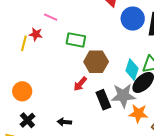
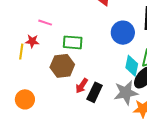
blue circle: (133, 19) -> (123, 33), moved
brown hexagon: (96, 62) -> (62, 66), moved
black rectangle: (103, 100) -> (95, 92), moved, turned 54

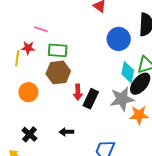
green rectangle: (73, 42) -> (58, 50), moved
red arrow: (82, 86) -> (78, 92), turned -35
orange circle: (25, 99) -> (28, 92), moved

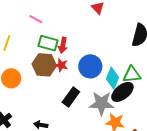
blue circle: (119, 39) -> (90, 66), moved
red star: (28, 48) -> (61, 65), moved
red arrow: (78, 92) -> (63, 45), moved

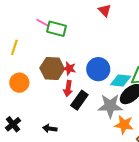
green rectangle: (48, 43) -> (57, 29), moved
red arrow: (63, 45) -> (68, 88), moved
cyan diamond: (112, 78) -> (121, 80), turned 75

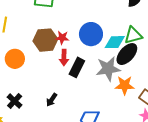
black arrow: (50, 128) -> (52, 100), turned -56

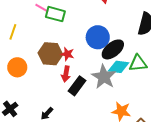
blue circle: (91, 34) -> (98, 37), moved
black ellipse: (127, 54) -> (113, 49), moved
gray star: (108, 69) -> (104, 77), moved, turned 30

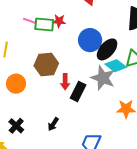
red star: (67, 54) -> (59, 21), moved
cyan diamond: (119, 67) -> (116, 66), turned 40

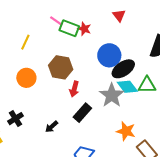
black rectangle: (78, 92) -> (82, 113), moved

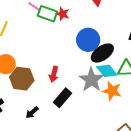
brown hexagon: (61, 67) -> (22, 79), moved
orange star: (126, 131) -> (112, 91), moved

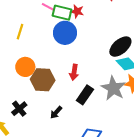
blue circle: (88, 40) -> (65, 33), moved
gray star: (91, 80) -> (113, 88), moved

